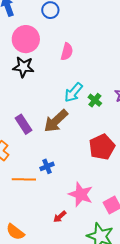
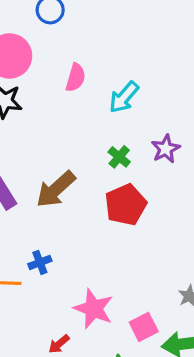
cyan arrow: (73, 92) -> (124, 97), moved
red pentagon: (102, 147) -> (126, 205), moved

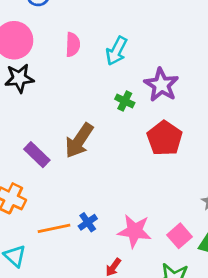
purple star: (166, 149) -> (161, 85), size x1.4
red pentagon: (126, 205) -> (165, 138), moved
blue cross: (40, 262) -> (88, 222), moved

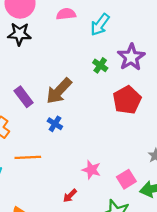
pink semicircle: (73, 45) -> (66, 14), turned -108
blue cross: (88, 222) -> (55, 124), moved, turned -32
pink star: (135, 231) -> (91, 170), size x0.7

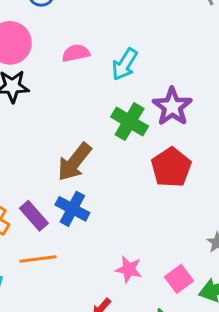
green cross: (100, 65) -> (130, 122), size x1.6
purple rectangle: (24, 97) -> (34, 216), moved
blue cross: (55, 124) -> (72, 209), size x1.5

